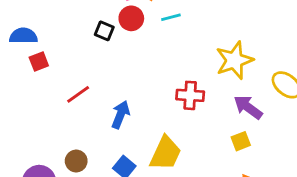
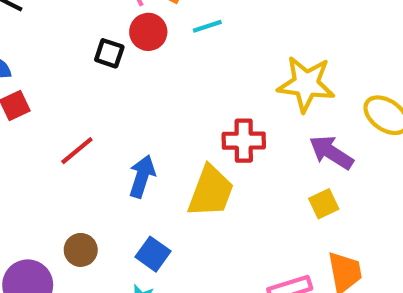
yellow star: (234, 60) -> (306, 84), turned 30
yellow trapezoid: (166, 153) -> (211, 191), moved

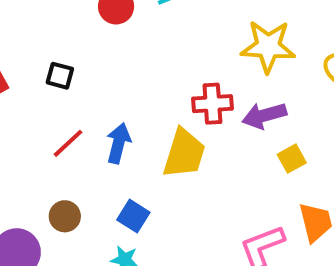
black square: (109, 53) -> (60, 76), moved
red line: (77, 151) -> (68, 143), moved
purple arrow: (331, 152) -> (264, 115), moved, turned -45

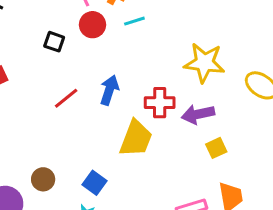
black square: (60, 76) -> (54, 42), moved
red line: (68, 143) -> (66, 98), moved
blue arrow: (118, 143) -> (109, 90), moved

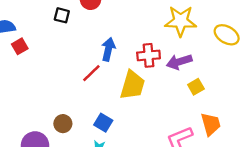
red line: (66, 98) -> (91, 73), moved

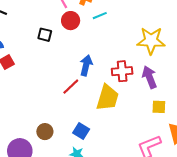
purple arrow: (179, 62) -> (150, 77), turned 85
yellow square: (196, 87) -> (159, 107), moved, turned 32

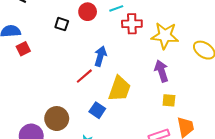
red cross: (122, 71) -> (132, 24), moved
blue square: (81, 131) -> (97, 110), moved
brown circle: (45, 132) -> (57, 119), size x1.5

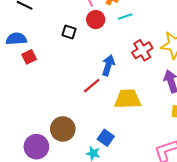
red cross: (132, 24) -> (142, 50), moved, turned -30
yellow trapezoid: (119, 89) -> (128, 99), turned -112
blue square: (97, 110) -> (106, 138), moved

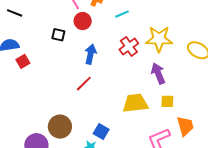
cyan line: (125, 16) -> (122, 14), moved
blue arrow: (108, 65) -> (91, 54), moved
yellow trapezoid: (128, 99) -> (135, 103), moved

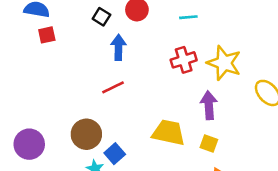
blue arrow: (91, 54) -> (119, 47), moved, turned -30
brown circle: (60, 127) -> (86, 134), moved

